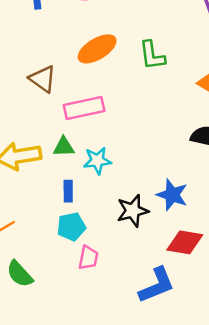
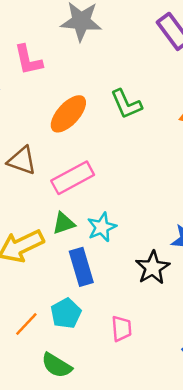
blue rectangle: (68, 191) -> (81, 267), size x1.6
cyan pentagon: (71, 227) -> (66, 313), moved

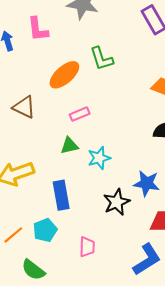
green L-shape: (126, 104) -> (102, 59), moved
pink rectangle: (73, 178) -> (80, 114), moved, size x0.6
green triangle: (64, 223) -> (69, 146), moved
cyan star: (102, 227) -> (99, 158), moved

